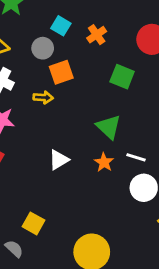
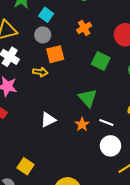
cyan square: (61, 26) -> (46, 15), moved

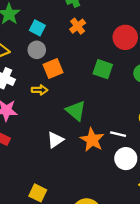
orange cross: (84, 28) -> (78, 26), moved
green triangle: (88, 98) -> (76, 111), moved
orange star: (82, 124) -> (92, 140), size x1.5

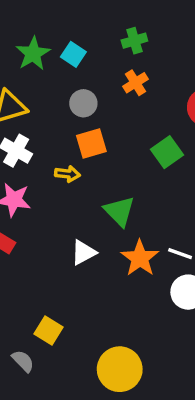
cyan square: (37, 28) -> (73, 54), moved
gray circle: (37, 50) -> (83, 103), moved
green square: (103, 69) -> (167, 152), turned 30

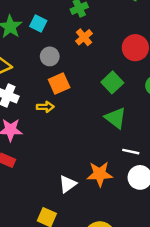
green triangle: (119, 211) -> (116, 118), moved
white triangle: (83, 252) -> (68, 184), moved
orange star: (140, 258) -> (100, 174), moved, turned -30

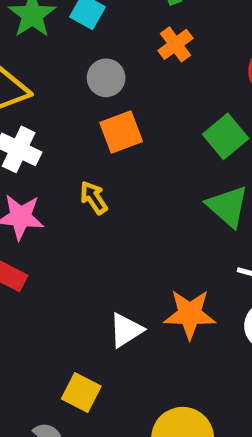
yellow arrow: (45, 107) -> (94, 198), moved, turned -126

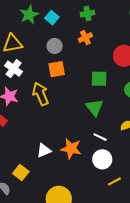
green square: (226, 136) -> (99, 79), turned 30
yellow arrow: (94, 198) -> (41, 94), size x1.6

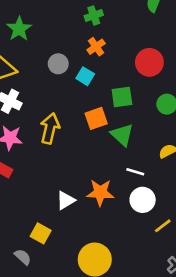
cyan square: (52, 18) -> (85, 76), moved
orange square: (57, 69) -> (96, 118), moved
yellow arrow: (41, 94) -> (50, 128), turned 45

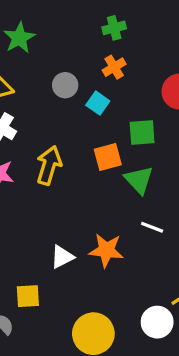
white circle: (143, 200) -> (157, 322), moved
yellow square: (41, 233) -> (28, 296), turned -36

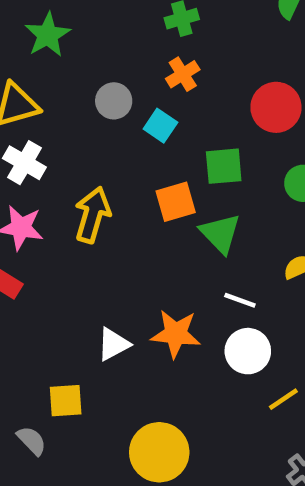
white circle: (157, 322) -> (248, 351), moved

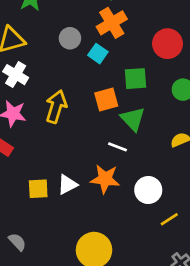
orange cross: (183, 74) -> (112, 23), size x1.5
white line: (240, 300) -> (118, 147), moved
yellow square: (66, 401) -> (38, 189), moved

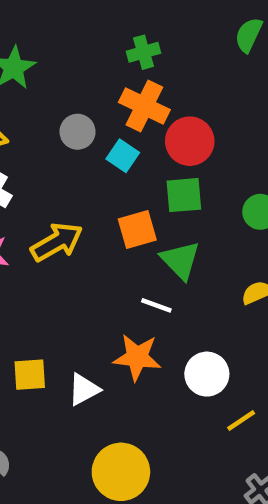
orange cross: (112, 23) -> (144, 106), turned -32
red circle: (168, 44) -> (190, 141), moved
yellow arrow: (56, 107) -> (57, 242), turned 44
white triangle: (67, 185) -> (84, 389), moved

